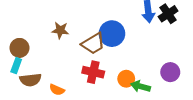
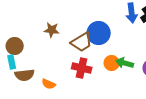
cyan rectangle: (16, 66) -> (12, 62), turned -32
orange circle: (126, 79) -> (112, 63), moved
green arrow: (141, 86) -> (125, 63), moved

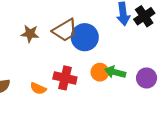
brown trapezoid: (82, 42) -> (65, 30), moved
orange semicircle: (49, 84) -> (38, 88), moved

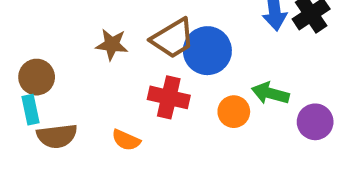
green arrow: (115, 72) -> (270, 93), moved
red cross: (65, 78) -> (169, 97), moved

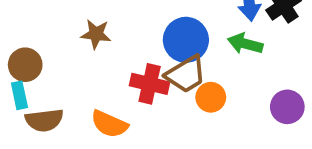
brown trapezoid: (173, 38) -> (186, 74), moved
green arrow: (270, 93) -> (245, 44), moved
orange semicircle: (126, 140) -> (109, 124), size x1.4

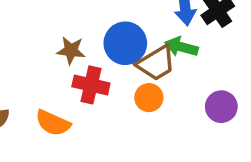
brown star: (96, 34) -> (71, 51), moved
brown trapezoid: (186, 74) -> (156, 63), moved

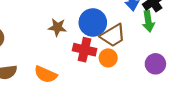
green arrow: (181, 47) -> (148, 21), moved, turned -114
red cross: (91, 85) -> (85, 50), moved

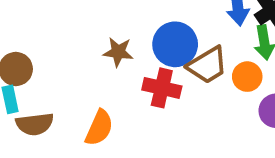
orange circle: (108, 58) -> (247, 77), moved
orange semicircle: (46, 74) -> (99, 128), turned -90

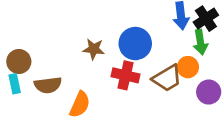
brown trapezoid: (207, 65) -> (167, 78), moved
brown semicircle: (35, 124) -> (48, 85), moved

